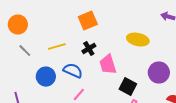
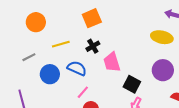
orange circle: (18, 25) -> (36, 22), moved
yellow ellipse: (138, 40) -> (162, 37), moved
gray line: (25, 51) -> (29, 57), moved, turned -72

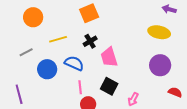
black square: (132, 84) -> (109, 86), moved
pink line: (83, 92) -> (80, 87), turned -48

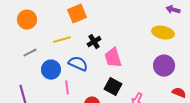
orange square: (89, 13) -> (77, 14), moved
orange circle: (33, 17) -> (27, 20), moved
pink line: (80, 87) -> (67, 88), moved

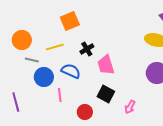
orange circle: (27, 20) -> (22, 40), moved
gray line: (30, 53) -> (32, 60), moved, turned 40

